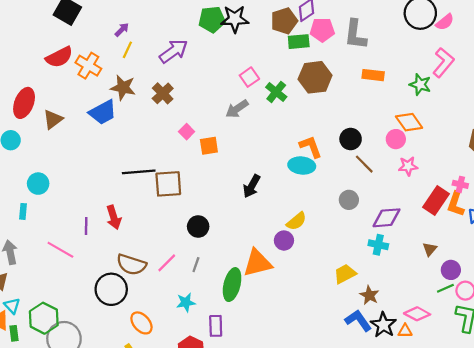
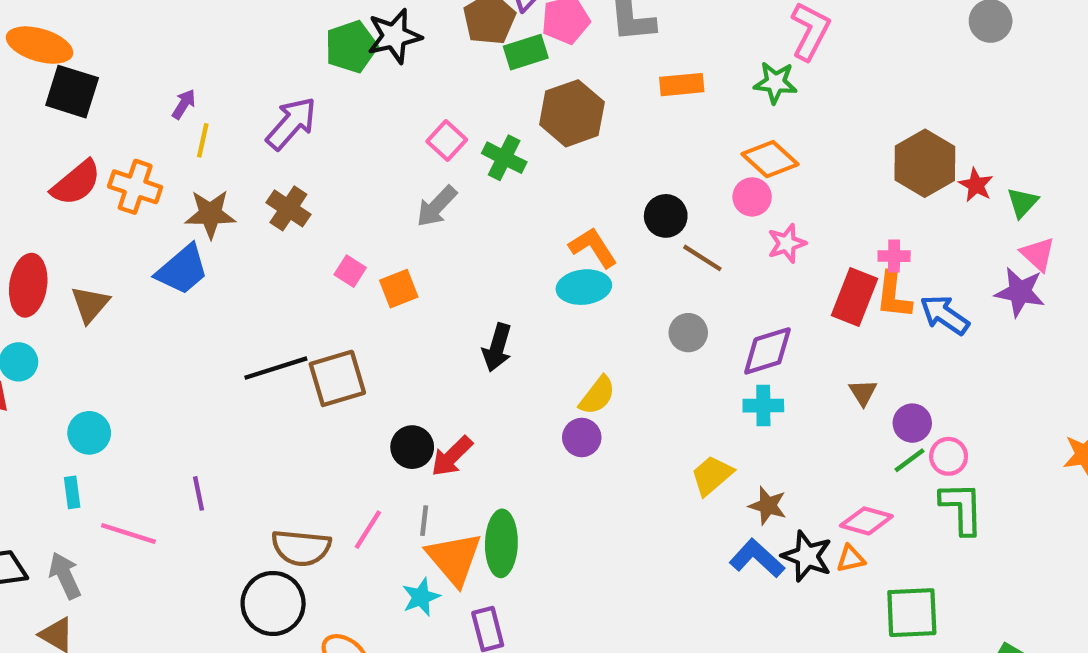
red arrow: (114, 217) -> (452, 456), moved, turned 75
pink line: (60, 250) -> (128, 534), moved
orange triangle: (257, 263) -> (454, 559), moved, turned -44

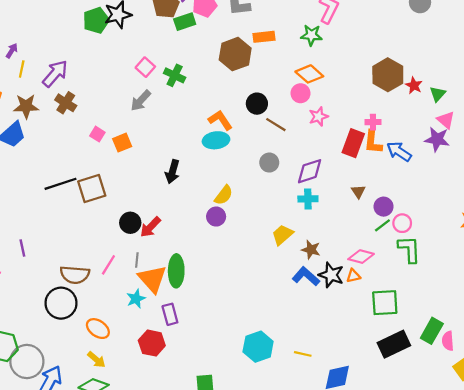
brown hexagon: (572, 113) -> (235, 54), moved
purple arrow: (291, 123) -> (55, 74), moved

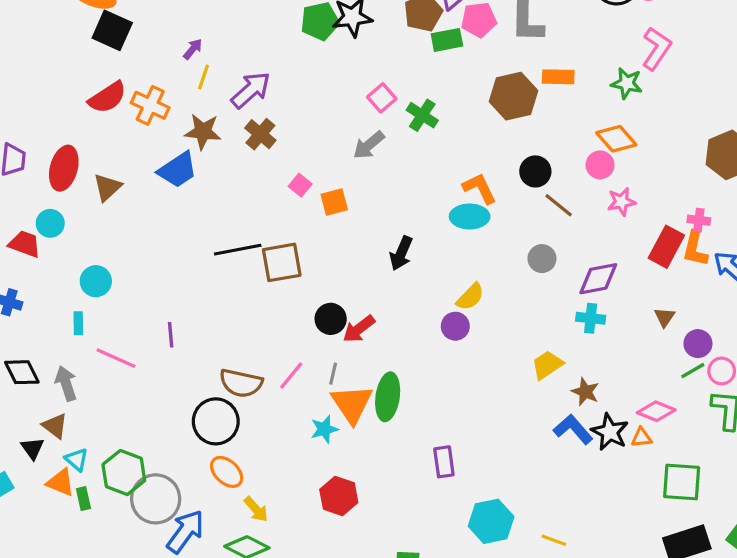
purple rectangle: (170, 314) -> (444, 462), moved
orange ellipse: (98, 329) -> (227, 472), moved

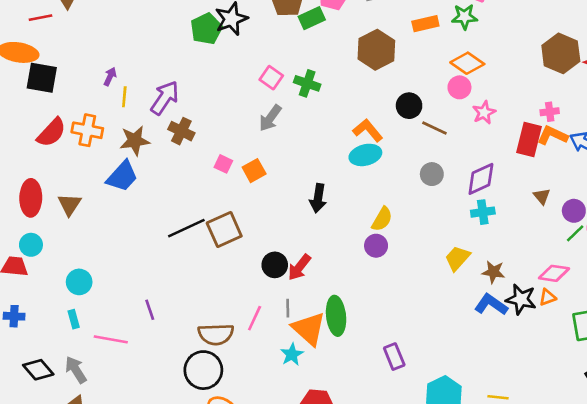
orange rectangle: (558, 77) -> (425, 24), moved
orange L-shape: (695, 249) -> (552, 135), turned 116

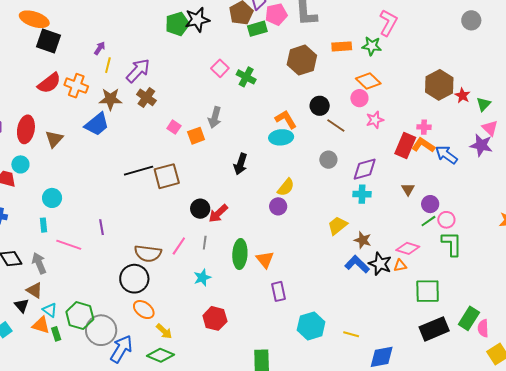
gray arrow: (270, 118) -> (215, 117), moved, turned -30
orange triangle: (309, 329) -> (265, 260), moved, size x0.7

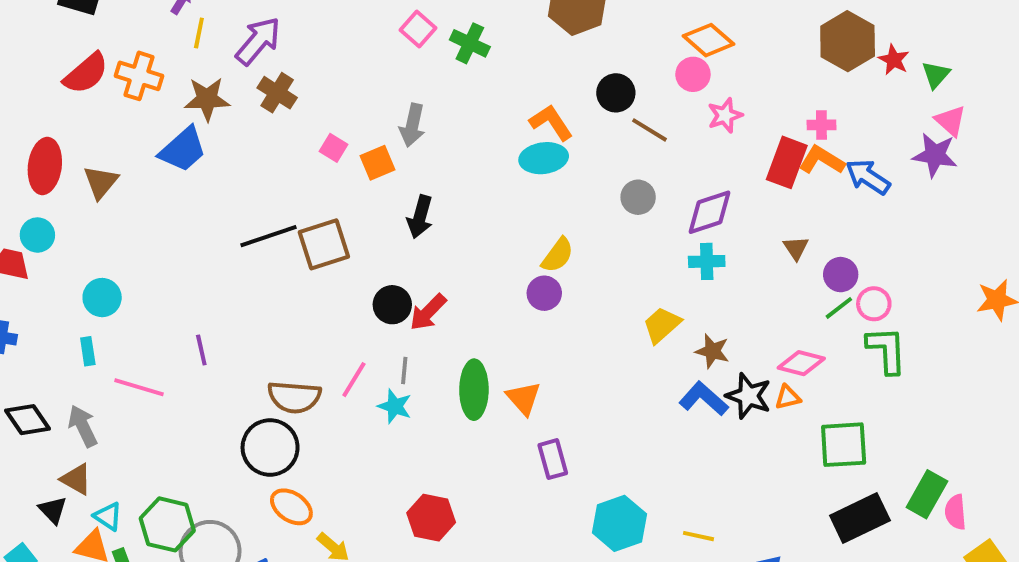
black arrow: (241, 164) -> (420, 217), moved
cyan star: (202, 278) -> (395, 406), moved, turned -30

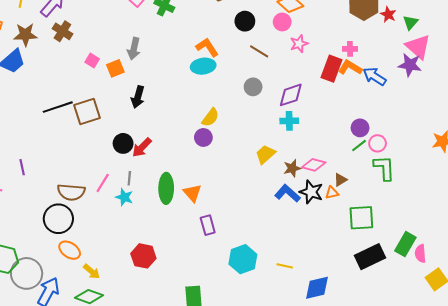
black circle: (616, 93) -> (245, 21), moved
pink triangle: (950, 121) -> (418, 47), size x1.5
brown triangle: (796, 248) -> (340, 180), moved, turned 32
brown star: (712, 351) -> (292, 168), turned -30
pink diamond: (801, 363) -> (314, 165), moved

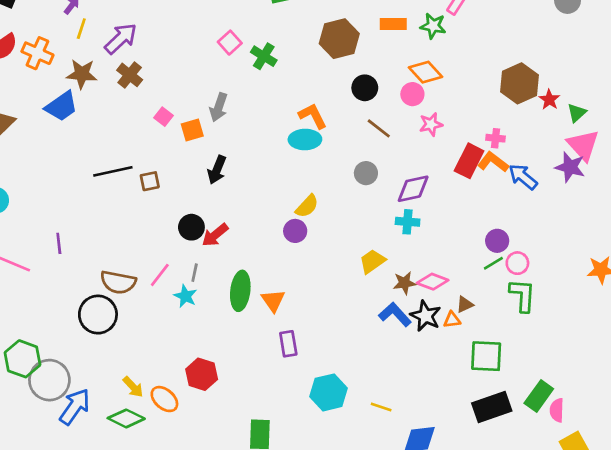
brown square: (87, 112) -> (150, 181), size x0.6
orange ellipse: (70, 250) -> (164, 399), moved

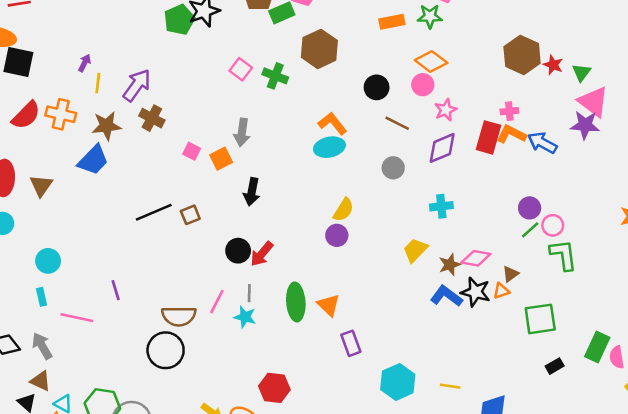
brown hexagon: (339, 39) -> (319, 49), moved
purple diamond: (413, 189) -> (442, 148), moved
black rectangle: (492, 407) -> (555, 366), size x0.5

